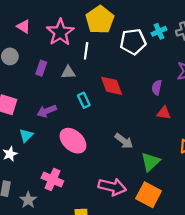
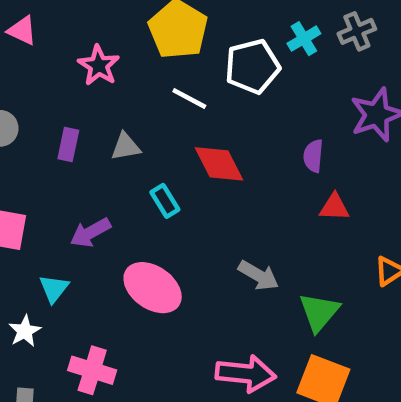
pink triangle: (24, 26) -> (22, 30), moved
pink star: (60, 32) -> (99, 65), size x0.7
white line: (86, 51) -> (189, 99), moved, turned -63
pink cross: (52, 179) -> (92, 370), moved

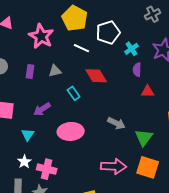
cyan cross: (304, 39) -> (131, 49), moved
pink star: (99, 65) -> (41, 36), size x1.4
pink ellipse: (153, 288) -> (71, 131), turned -35
white star: (25, 331) -> (24, 162), moved

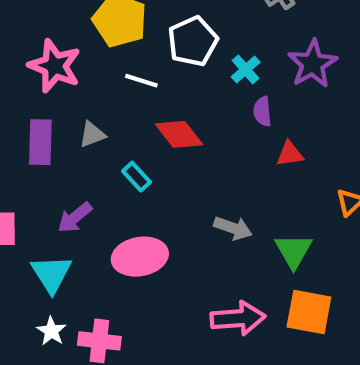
purple rectangle: (30, 72) -> (40, 142), size x1.5
cyan triangle: (28, 135) -> (51, 274), size x1.5

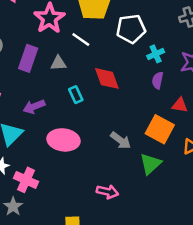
white line: (141, 81) -> (81, 39), moved
red triangle: (290, 154) -> (180, 105), moved
orange square: (309, 312) -> (160, 129), moved
pink arrow: (238, 318) -> (107, 192), size x0.7

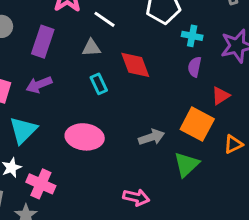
cyan cross: (156, 54) -> (192, 36), turned 35
gray triangle: (58, 63) -> (91, 48), moved
red triangle: (180, 105) -> (221, 96), turned -42
purple arrow: (34, 107) -> (39, 85), moved
gray arrow: (121, 140) -> (152, 137), turned -55

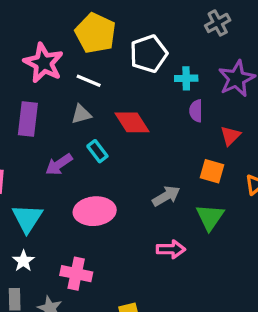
purple arrow: (39, 85) -> (59, 164), moved
orange square: (197, 124) -> (212, 171), size x0.7
pink cross: (41, 184) -> (76, 274), moved
pink arrow: (136, 197) -> (171, 249), moved

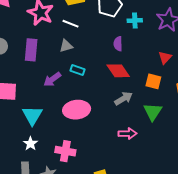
purple semicircle: (196, 111) -> (118, 44), moved
red diamond: (132, 122) -> (118, 71), moved
cyan rectangle: (97, 151) -> (77, 70), turned -32

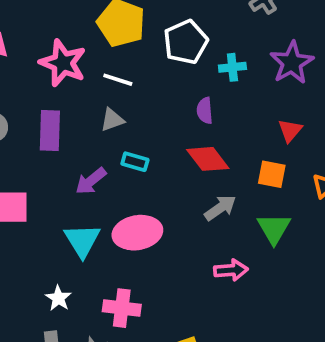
cyan triangle: (32, 115) -> (82, 240), moved

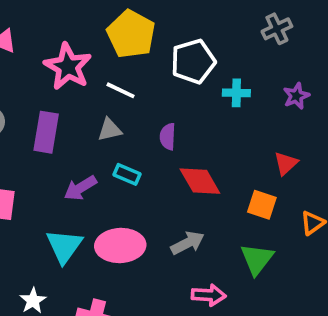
purple star: (292, 63) -> (296, 96), size x0.6
purple semicircle: (205, 111) -> (168, 137), moved
gray arrow: (220, 208) -> (188, 243), moved

